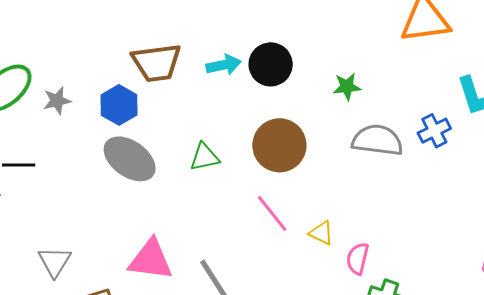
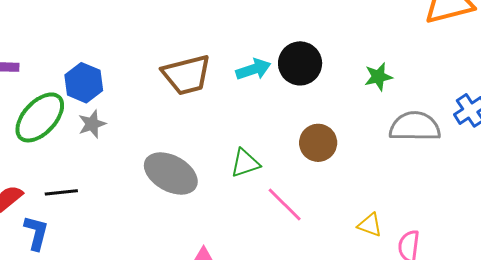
blue hexagon: (119, 105) -> (84, 83), moved
brown circle: (279, 145) -> (318, 143), size x0.7
pink line: (272, 213) -> (285, 204), moved

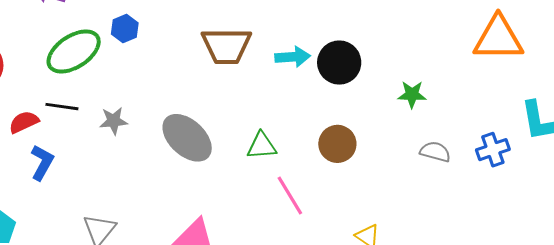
blue hexagon: (84, 83) -> (125, 28), size x0.7
gray star: (92, 124) -> (114, 121), moved
gray semicircle: (415, 127) -> (435, 152), size x0.6
black line: (61, 192) -> (62, 107), moved

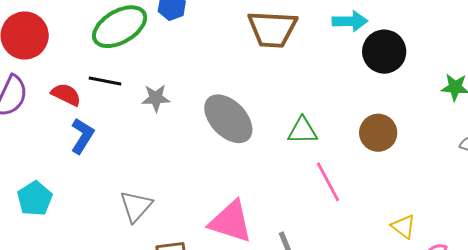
cyan arrow: (293, 57) -> (350, 21), moved
red semicircle: (24, 122) -> (66, 94), turned 48

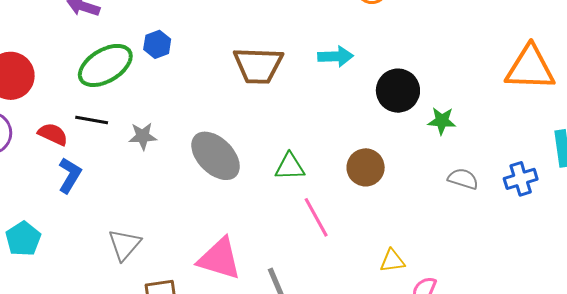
black circle: (384, 52) -> (398, 91), moved
yellow triangle: (403, 226) -> (392, 261), turned -44

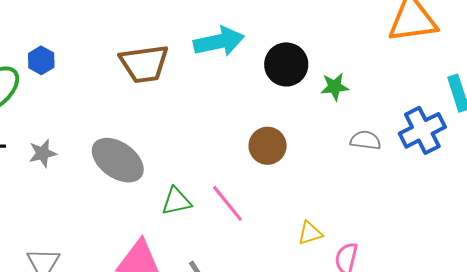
cyan arrow: (336, 56) -> (219, 42), size x1.4
green triangle: (290, 167) -> (176, 201), moved
blue cross: (521, 179) -> (422, 130), size x1.4

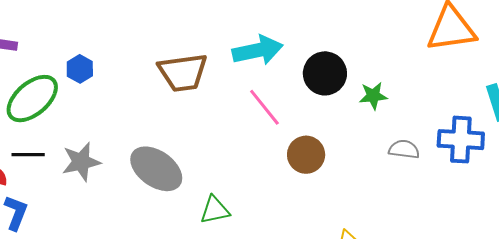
blue cross: (422, 130) -> (461, 140), turned 30
gray star: (43, 153) -> (81, 162), size x1.4
pink line: (227, 203) -> (264, 107), moved

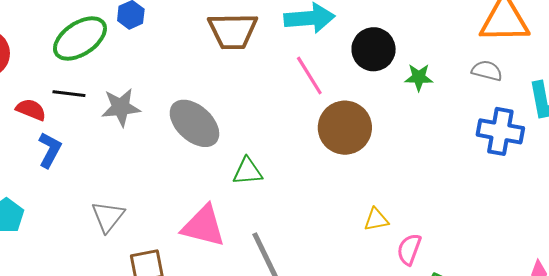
gray semicircle: (404, 149) -> (487, 71), moved
brown circle: (306, 155) -> (345, 128), size x1.4

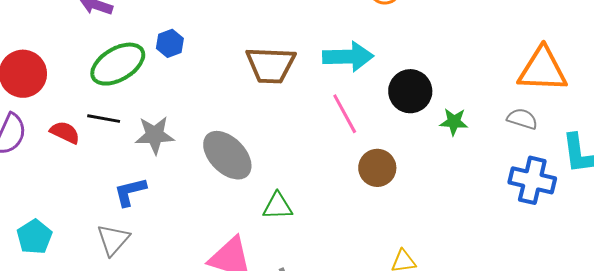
brown circle: (345, 128) -> (377, 168), size x0.7
blue L-shape: (50, 150) -> (130, 192), moved, turned -135
gray triangle: (108, 217) -> (113, 240), moved

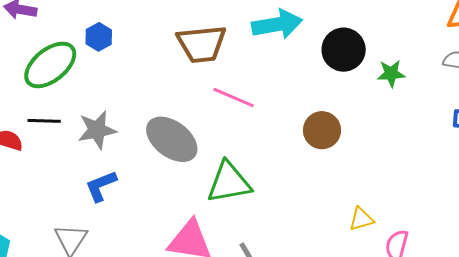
pink line: (345, 114) -> (234, 98), moved, turned -30
blue L-shape: (130, 192) -> (101, 186), moved
green triangle: (278, 206) -> (229, 182), size x1.5

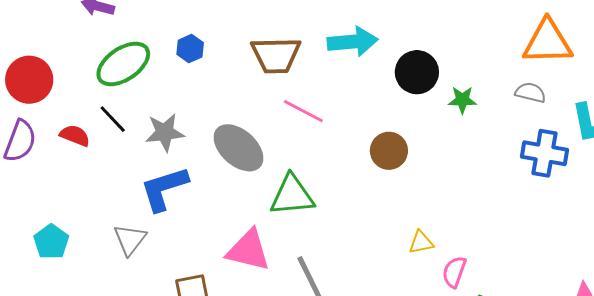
blue hexagon: (99, 37) -> (190, 49), moved
black line: (44, 121) -> (113, 119), turned 40
blue L-shape: (101, 186) -> (164, 189), size x1.5

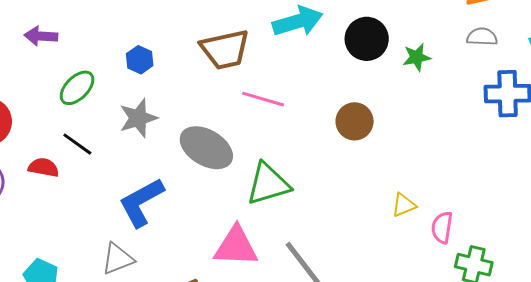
green ellipse: (123, 64) -> (77, 88), size x0.7
gray star: (165, 132) -> (138, 118), moved
gray triangle: (130, 239) -> (118, 259), turned 42

